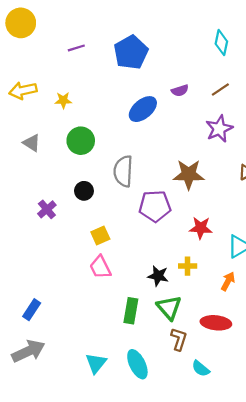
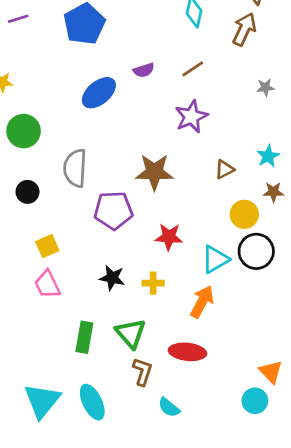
black star: (158, 276) -> (112, 278), moved
orange arrow: (228, 281) -> (202, 302), size x1.4
cyan triangle: (96, 363) -> (42, 401), size x1.4

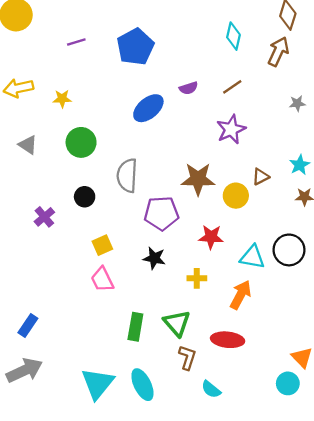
yellow circle: (244, 214) -> (236, 196), moved
cyan triangle: (215, 259) -> (252, 257), turned 40
black star: (112, 278) -> (154, 258), moved

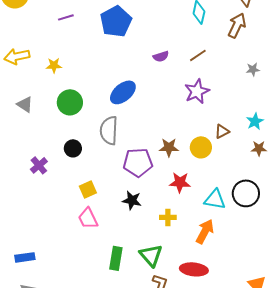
blue ellipse: (148, 108) -> (123, 92), moved
brown star: (198, 179) -> (169, 147), moved, size x0.7
blue rectangle: (28, 326) -> (25, 257), turned 48

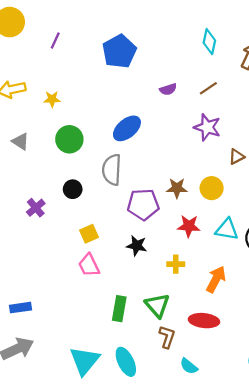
purple line: (66, 17) -> (55, 40), moved, turned -49
purple star: (197, 91) -> (207, 127), turned -30
brown triangle: (222, 131) -> (237, 157), moved
cyan triangle: (215, 199) -> (227, 229), moved

